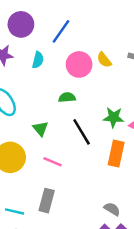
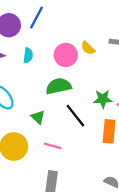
blue line: (61, 31) -> (36, 17), moved
green semicircle: (67, 97) -> (59, 86), size x1.6

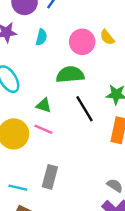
green triangle: (38, 117) -> (44, 105), turned -32
pink line: (53, 146) -> (43, 129), moved

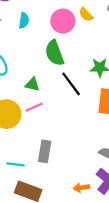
green semicircle: (70, 75) -> (54, 53), turned -100
pink line: (43, 129) -> (34, 107), turned -42

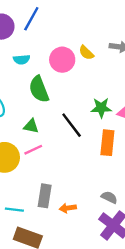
cyan semicircle: (24, 20) -> (22, 59), turned 77
green semicircle: (54, 53) -> (39, 89), moved
orange arrow: (81, 188) -> (68, 208), moved

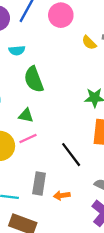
yellow semicircle: (86, 53) -> (89, 43), moved
pink circle: (62, 60) -> (61, 15), moved
black line: (72, 125) -> (71, 155), moved

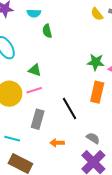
green semicircle: (34, 79) -> (47, 31), moved, size x0.6
gray rectangle: (39, 184) -> (38, 119), moved

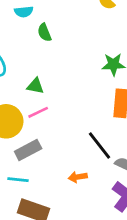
black line: (70, 109) -> (99, 145), moved
gray rectangle: (38, 119) -> (28, 150), moved, turned 54

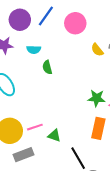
green triangle: (35, 86) -> (54, 136), moved

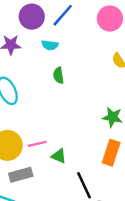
pink circle: (75, 23) -> (110, 19), moved
cyan semicircle: (34, 50) -> (50, 45), moved

